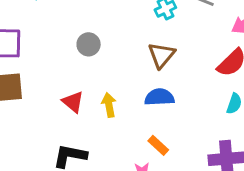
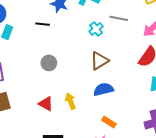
brown triangle: (161, 55) -> (99, 61), turned 30

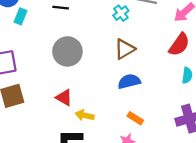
gray circle: (49, 63) -> (67, 51), size x1.6
yellow arrow: (70, 101) -> (85, 115), moved, turned -56

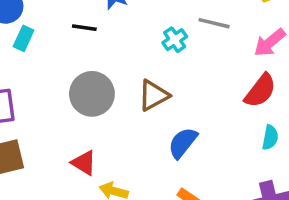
brown triangle: (125, 49) -> (153, 95), moved
blue semicircle: (129, 81) -> (183, 143), turned -40

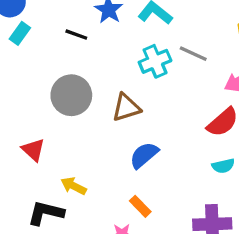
cyan cross: (175, 40) -> (155, 61), size x1.4
cyan semicircle: (270, 137) -> (223, 166), turned 55
red triangle: (84, 163) -> (33, 150), moved

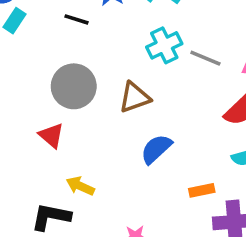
gray line: (193, 54) -> (205, 58), moved
red triangle: (33, 150) -> (51, 135), moved
orange rectangle: (140, 206) -> (202, 190), moved, turned -55

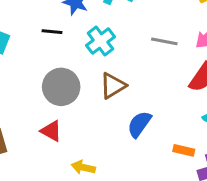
cyan cross: (164, 45) -> (101, 41), moved
orange rectangle: (202, 190) -> (184, 150), turned 36

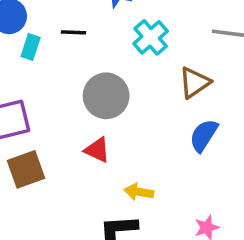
black line: (52, 32) -> (73, 32), moved
brown triangle: (113, 86) -> (195, 82), moved

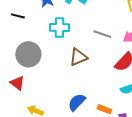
cyan cross: (151, 37) -> (59, 27), turned 30
blue semicircle: (204, 135) -> (77, 102), moved

